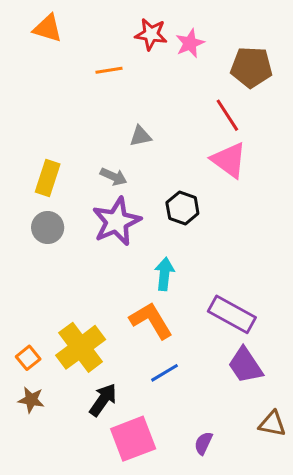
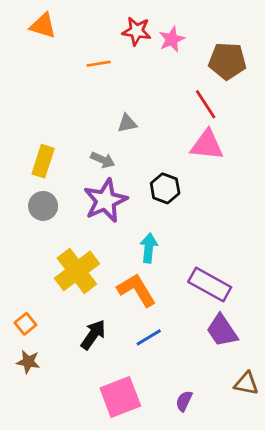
pink triangle: (229, 160) -> (207, 145), turned -30
yellow cross: (81, 347) -> (77, 271), moved
black arrow: (103, 400) -> (93, 335), moved

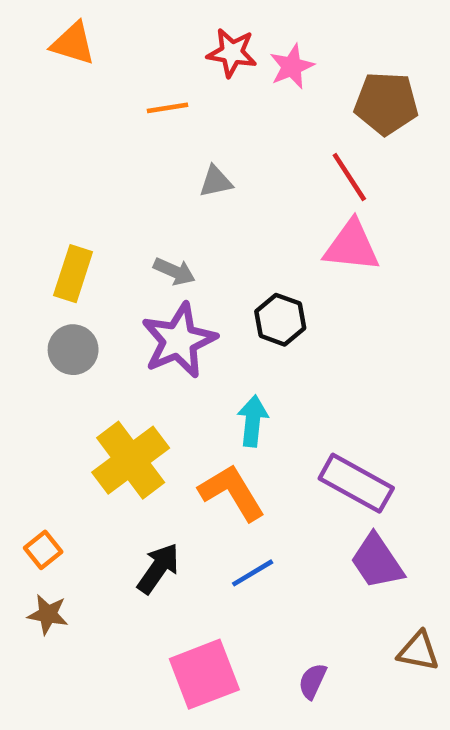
gray triangle: (127, 123) -> (216, 182), moved

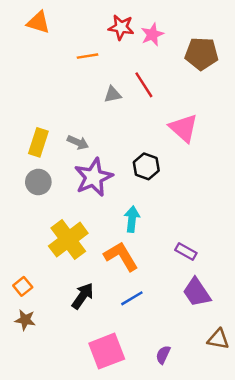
red line: (349, 177) -> (144, 85), moved
pink triangle: (352, 246) -> (183, 128), turned 36
gray arrow: (174, 271) -> (78, 142), moved
purple rectangle: (356, 483) -> (186, 252), size x0.6

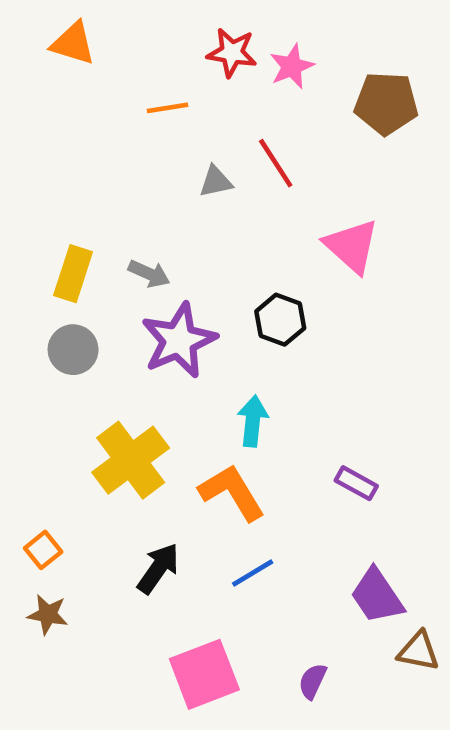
purple trapezoid: (197, 292) -> (377, 596), moved

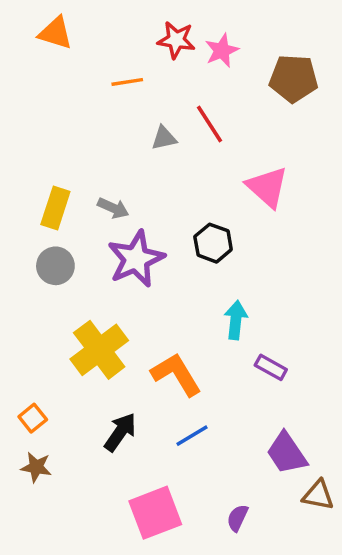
cyan arrow: (253, 421) -> (236, 320), moved

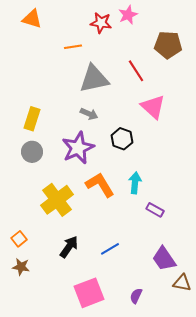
pink star: (222, 50) -> (128, 15), moved
red line: (210, 124) -> (136, 71), moved
gray triangle: (164, 138) -> (94, 79), size x2.0
gray arrow: (113, 208) -> (89, 114), moved
orange L-shape: (176, 374) -> (100, 185), moved

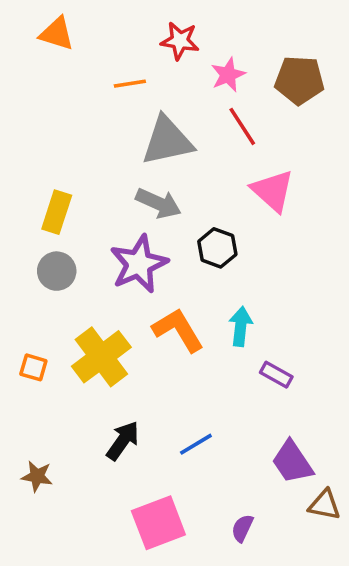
pink star: (128, 15) -> (228, 75), moved
gray arrow: (89, 114) -> (158, 203), size x1.4
orange square: (19, 239) -> (33, 367), moved, turned -35

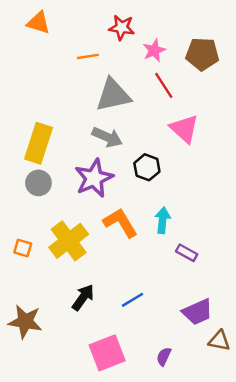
yellow rectangle: (57, 212) -> (38, 143), size x1.4
purple trapezoid: (292, 462) -> (198, 312), turned -80
brown star: (37, 476) -> (25, 322), size x1.6

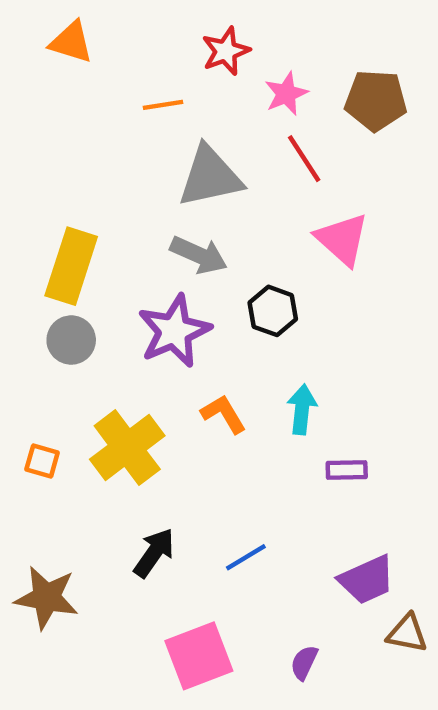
red star: (122, 28) -> (226, 51), turned -30
orange L-shape: (120, 223) -> (223, 414), size x0.7
purple rectangle: (187, 253) -> (347, 470), turned -30

